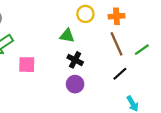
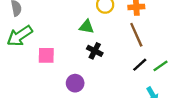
green line: (142, 50) -> (161, 66), moved
purple circle: (75, 84) -> (75, 83), moved

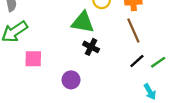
green triangle: (87, 27) -> (83, 22), size x1.5
pink square: (46, 55) -> (33, 59), moved

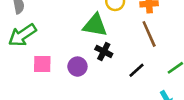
black line: (137, 61) -> (136, 70), moved
purple circle: (71, 80) -> (77, 67), moved

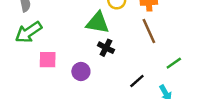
purple circle: (77, 67) -> (81, 71), moved
black line: (136, 70) -> (137, 81), moved

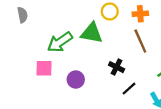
green arrow: (29, 32) -> (60, 42), moved
black cross: (106, 48) -> (117, 67), moved

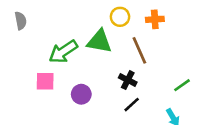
brown line: (140, 41) -> (139, 50), moved
black line: (129, 89) -> (132, 105), moved

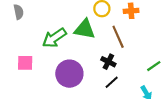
pink square: (45, 81) -> (25, 63), moved
purple circle: (81, 94) -> (69, 74), size x1.6

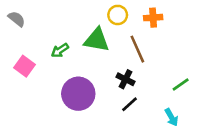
gray semicircle: (19, 12) -> (17, 19), turned -40
green arrow: (54, 38) -> (60, 50), size x0.6
pink square: (25, 63) -> (24, 66), moved, turned 35

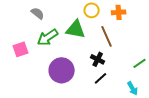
gray semicircle: (17, 19) -> (38, 13), moved
green arrow: (60, 50) -> (48, 37), size x1.5
pink square: (24, 66) -> (21, 49), turned 35

